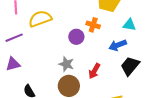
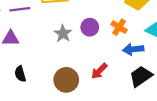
orange cross: (93, 25) -> (119, 27), moved
gray star: (66, 64) -> (63, 34), moved

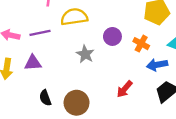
purple circle: (90, 27) -> (112, 36), moved
brown circle: (66, 80) -> (77, 103), moved

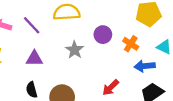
purple line: (40, 33) -> (32, 25), turned 54
purple triangle: (33, 63) -> (34, 59), moved

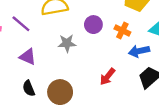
gray star: (75, 50) -> (67, 43), turned -30
purple triangle: (34, 59) -> (28, 57), turned 30

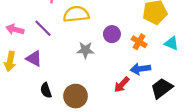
blue arrow: (139, 51) -> (140, 69), moved
purple triangle: (28, 57) -> (34, 59), moved

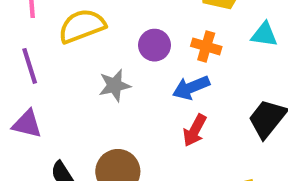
purple line: (43, 28) -> (30, 66), turned 42
blue arrow: (140, 69) -> (191, 88), moved

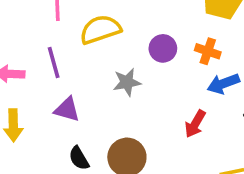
blue arrow: (191, 88) -> (223, 84), moved
purple triangle: (27, 124) -> (67, 109), moved

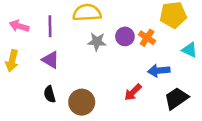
orange cross: (208, 51) -> (147, 38), moved
gray star: (127, 82) -> (97, 42), moved

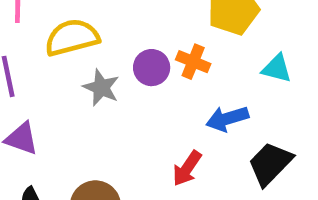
gray star: (97, 42) -> (101, 88), turned 30

